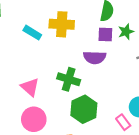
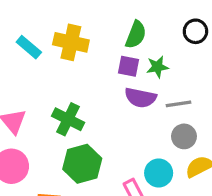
purple semicircle: (95, 57) -> (140, 98), moved

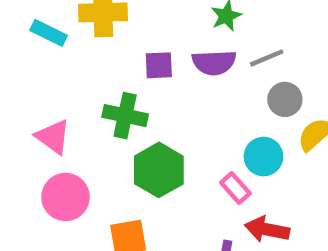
purple square: (128, 66) -> (159, 65), moved

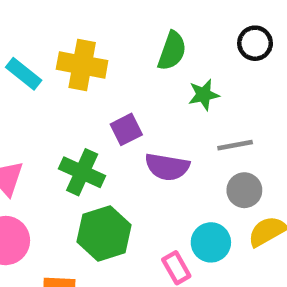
purple semicircle: (214, 63) -> (167, 167), moved
purple square: (159, 65) -> (126, 129), turned -36

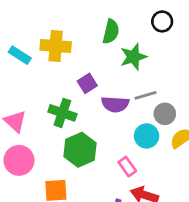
green star: (204, 95) -> (133, 57), size x1.4
gray line: (235, 145) -> (145, 95), moved
cyan circle: (211, 242) -> (147, 136), moved

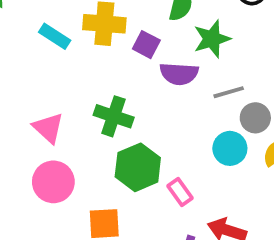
purple square: (87, 83) -> (146, 45), moved, turned -30
purple semicircle: (115, 104) -> (179, 74), moved
pink rectangle: (127, 167) -> (180, 192), moved

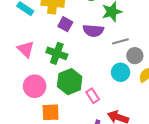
purple square: (146, 45) -> (65, 24), moved
pink triangle: (48, 128) -> (26, 49), moved
pink circle: (53, 182) -> (35, 86), moved

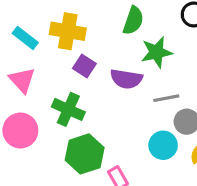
pink triangle: (26, 49) -> (22, 80), moved
pink circle: (35, 86) -> (20, 130), moved

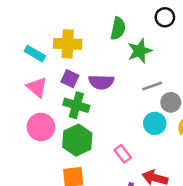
purple square: (84, 66) -> (70, 79), moved
purple semicircle: (126, 79) -> (101, 82), moved
green hexagon: (85, 154) -> (77, 140), moved

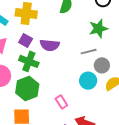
green star: (140, 51) -> (98, 28), moved

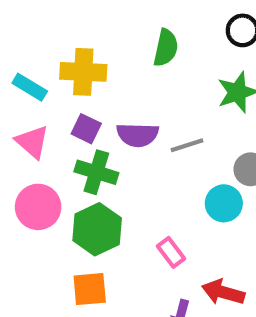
gray line: (89, 52) -> (187, 145), moved

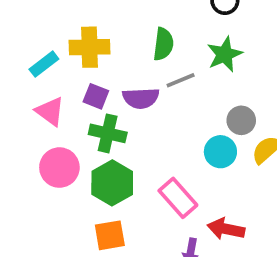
green semicircle: (166, 48) -> (163, 44), moved
cyan rectangle: (30, 87) -> (44, 64), turned -64
gray line: (187, 145) -> (181, 80), moved
pink rectangle: (171, 252) -> (178, 198), size x1.5

